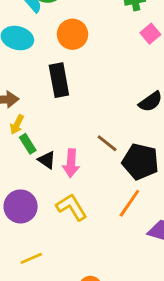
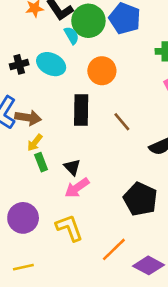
brown line: (107, 143) -> (122, 122), moved
black triangle: (47, 160) -> (72, 167), moved
pink arrow: (71, 163) -> (77, 188), turned 40
orange line: (129, 203) -> (114, 249), moved

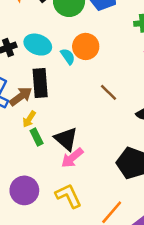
cyan semicircle: (72, 35) -> (68, 56), moved
black rectangle: (81, 110) -> (40, 83), moved
brown arrow: (28, 118) -> (21, 96), turned -40
black triangle: (72, 167) -> (66, 139), size x1.5

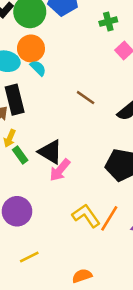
orange circle: (86, 46) -> (31, 48), moved
yellow L-shape: (68, 196) -> (86, 216), moved

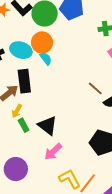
brown line: (86, 98) -> (95, 88), moved
pink arrow: (60, 170) -> (53, 152), moved

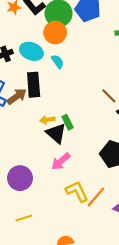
orange circle: (42, 42) -> (55, 32), moved
yellow arrow: (17, 111) -> (47, 120), moved, turned 48
green rectangle: (24, 125) -> (68, 122), moved

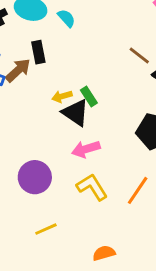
black rectangle: (34, 85) -> (38, 52), size x0.7
pink arrow: (61, 161) -> (86, 149), turned 30
yellow L-shape: (77, 191) -> (92, 187), moved

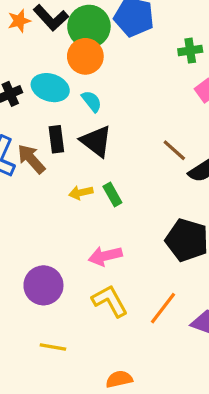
brown arrow: (18, 70) -> (31, 159), turned -92
black triangle: (76, 113) -> (96, 141), moved
yellow line: (46, 229) -> (53, 347), turned 30

